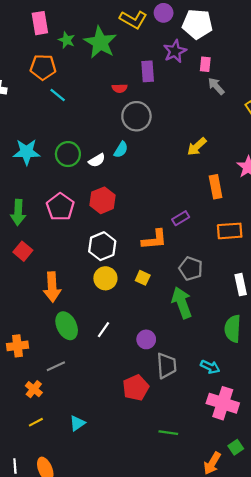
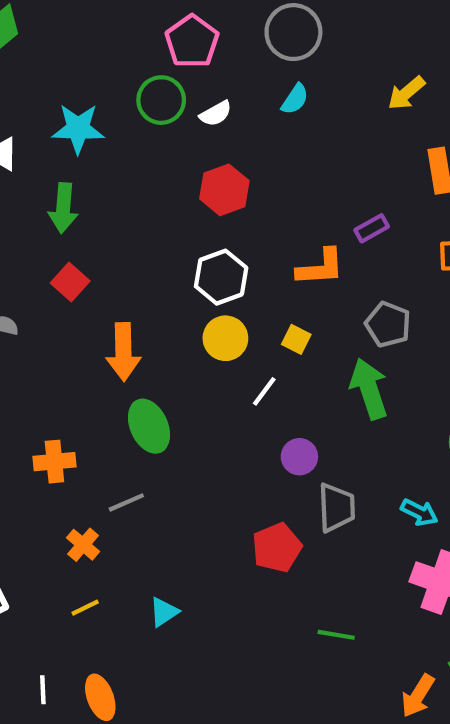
cyan semicircle: (121, 150) -> (295, 99), moved
cyan star: (27, 152) -> (78, 129), moved
pink pentagon: (60, 207) -> (192, 42), moved
white line: (103, 330) -> (264, 391), moved

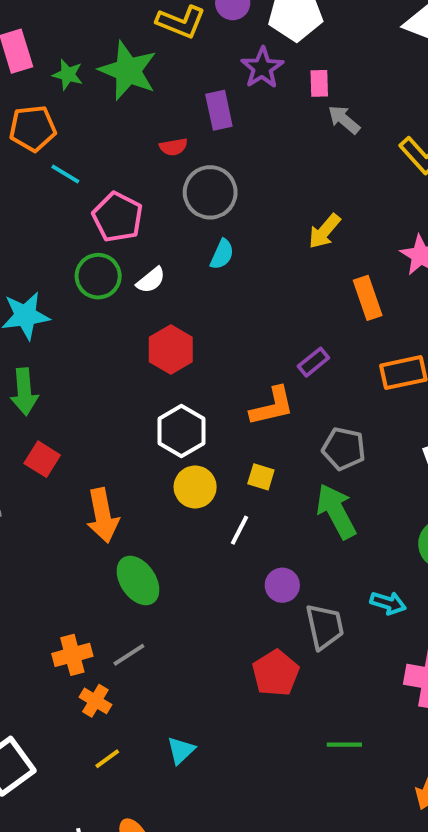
orange cross: (54, 462) -> (72, 655), moved
cyan arrow: (419, 512) -> (388, 603), moved

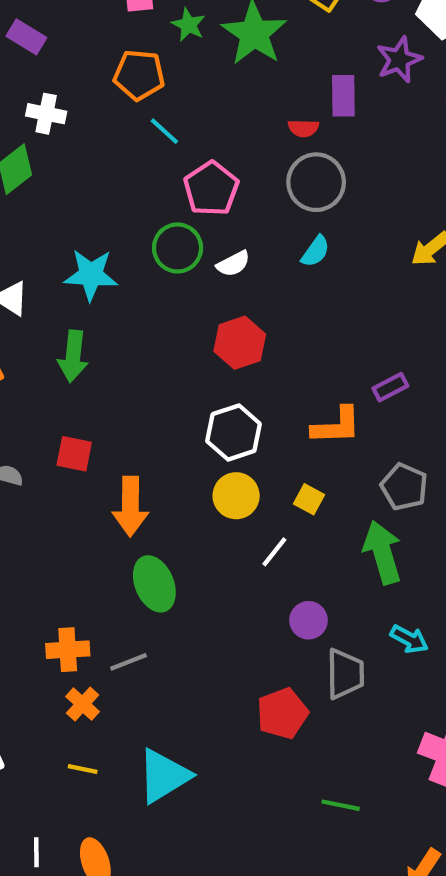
red semicircle: (173, 147) -> (303, 128), moved
red square: (42, 459) -> (74, 454), moved, turned -32
cyan arrow: (388, 603) -> (409, 639), moved
cyan triangle: (181, 750) -> (164, 776), size x1.8
yellow line: (107, 759) -> (83, 769), turned 36

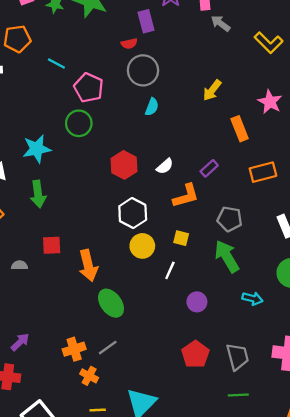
orange pentagon: (139, 75) -> (17, 39), moved
white semicircle: (233, 264) -> (165, 166), moved
gray trapezoid: (345, 674) -> (237, 357), moved

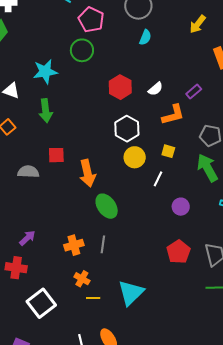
gray semicircle: (20, 265) -> (28, 172), size x1.5
gray line: (108, 348) -> (103, 244), turned -48
orange cross: (89, 376) -> (82, 279), moved

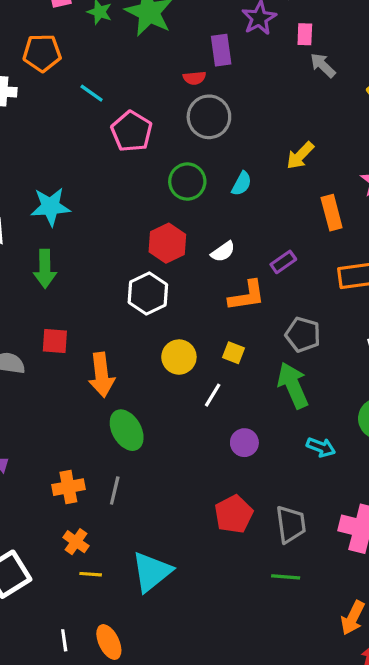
cyan semicircle: (145, 37) -> (242, 184), moved
green circle: (82, 50) -> (187, 182), moved
white hexagon: (127, 129) -> (148, 293), moved

